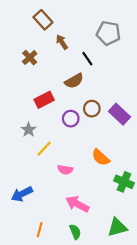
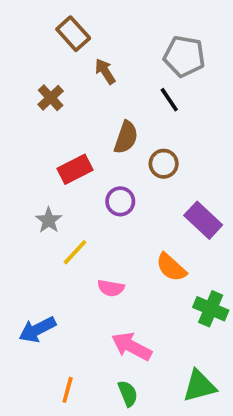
black line: (87, 59) -> (169, 100), moved
brown semicircle: (74, 81) -> (126, 137), turned -42
brown circle: (92, 109) -> (164, 164), moved
purple rectangle: (120, 114) -> (203, 220), moved

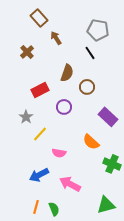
blue arrow: (37, 329) -> (39, 175), moved
green semicircle: (128, 394) -> (54, 209), moved

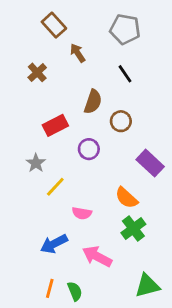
gray pentagon: (98, 30) -> (125, 29), moved
green cross: (112, 164) -> (133, 229), moved, turned 30

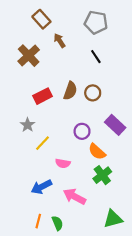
brown cross: (37, 72) -> (29, 56), size x1.5
brown semicircle: (93, 102) -> (70, 91), moved
purple circle: (89, 149) -> (82, 131), moved

